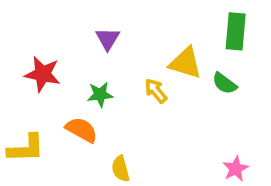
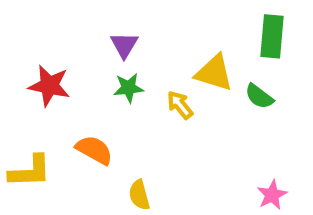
green star: (100, 95) -> (129, 88), moved

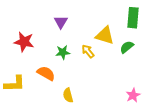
green star: (129, 88) -> (63, 52), moved
green semicircle: (259, 96) -> (127, 47), turned 104

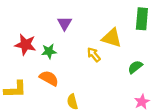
green semicircle: (127, 47) -> (135, 67), moved
green star: (63, 52) -> (49, 51), moved

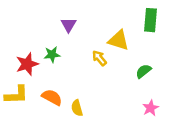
red star: (25, 45) -> (27, 64), moved, turned -30
orange semicircle: (49, 78) -> (52, 97), moved

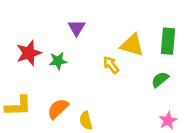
green rectangle: (151, 20) -> (168, 41), moved
red star: (27, 64) -> (29, 53), moved
orange semicircle: (52, 97) -> (58, 109), turned -72

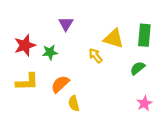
yellow L-shape: (18, 106) -> (27, 82), moved
orange semicircle: (58, 109) -> (60, 84), moved

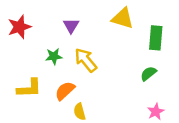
yellow triangle: (114, 39) -> (123, 18), moved
red star: (25, 45) -> (19, 27), moved
yellow arrow: (95, 56) -> (86, 60), moved, size x1.5

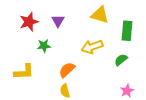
red star: (19, 27) -> (29, 22), moved
yellow arrow: (86, 60) -> (92, 47), moved, turned -70
orange semicircle: (65, 91) -> (67, 70), moved

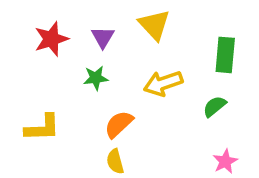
yellow triangle: (100, 15) -> (154, 25), moved, turned 30
green star: (44, 46) -> (96, 78), moved

